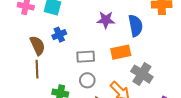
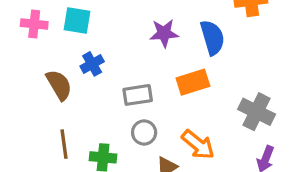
brown line: (37, 69) -> (64, 144), moved
gray cross: (142, 74) -> (257, 112), moved

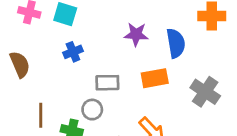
brown semicircle: (59, 85) -> (20, 64), moved
gray cross: (257, 112) -> (205, 92), moved
gray circle: (144, 132) -> (92, 110), moved

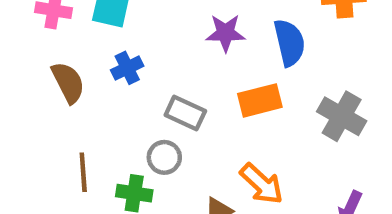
brown semicircle: (20, 64) -> (68, 82), moved
gray rectangle: (107, 83) -> (185, 113), turned 30

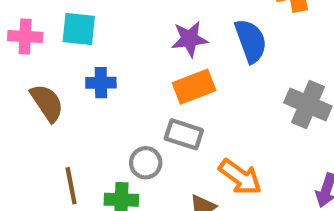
blue cross: (127, 68) -> (101, 83), turned 32
orange rectangle: (260, 100) -> (194, 87), moved
gray rectangle: (185, 113) -> (184, 134), moved

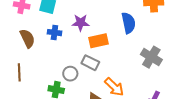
purple star: (189, 39) -> (81, 23), moved
brown line: (71, 186) -> (19, 72), moved

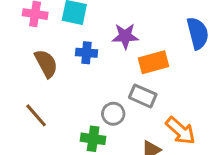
brown line: (19, 72) -> (36, 115), turned -36

